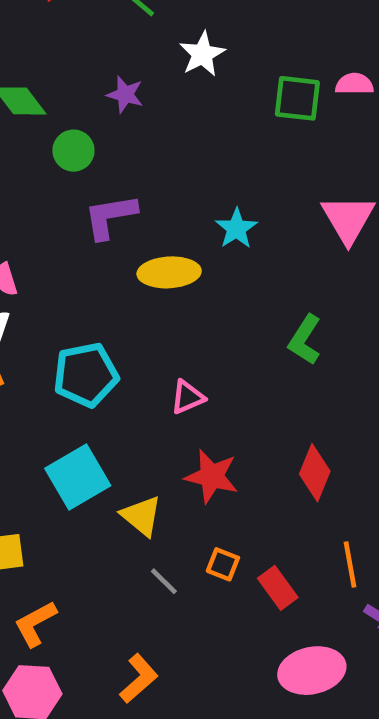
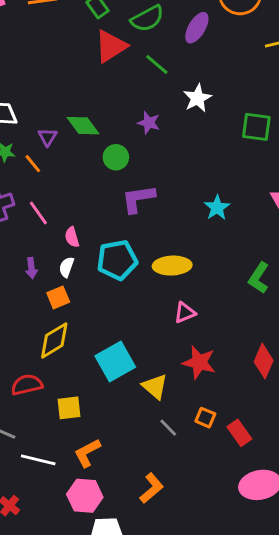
yellow ellipse: (169, 272) -> (172, 266), moved
cyan pentagon: (86, 375) -> (117, 260), moved

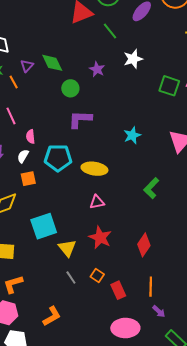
orange square: (58, 297) -> (28, 179), moved

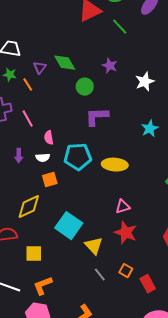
white star: (133, 59) -> (145, 82), moved
white semicircle: (23, 156) -> (43, 158), turned -120
pink triangle: (97, 202) -> (123, 207), moved
cyan square: (44, 226) -> (69, 226), turned -32

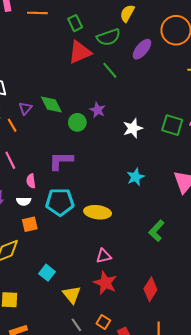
green circle: (85, 87) -> (77, 122), moved
purple L-shape: (97, 117) -> (61, 161), moved
cyan square: (69, 226) -> (47, 273), size x0.6

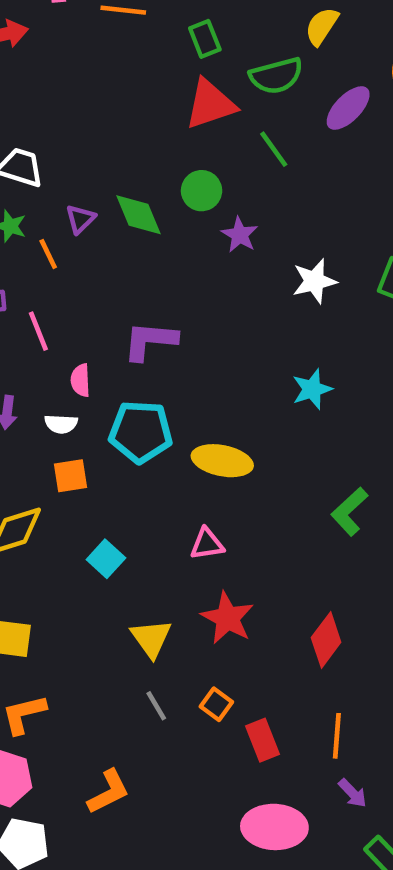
green circle: (77, 122) -> (202, 191), moved
pink triangle: (104, 256) -> (207, 544), moved
cyan square: (47, 273) -> (106, 559), moved

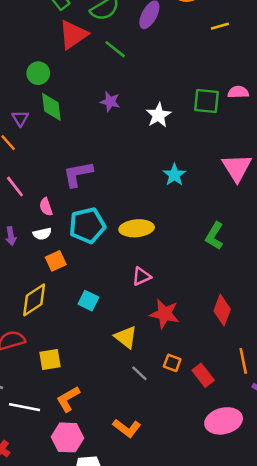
green circle: (202, 191) -> (38, 73), moved
green diamond: (138, 215) -> (51, 107), turned 32
orange L-shape: (108, 792) -> (127, 428), turned 80

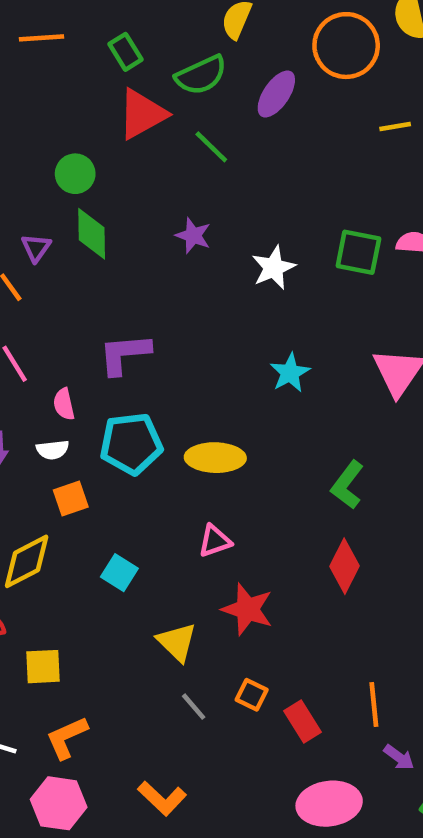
red diamond: (222, 310) -> (345, 566), moved

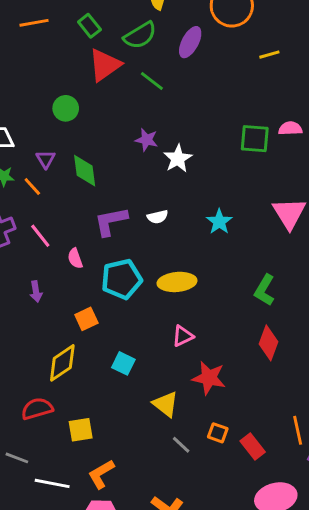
green diamond: (92, 234) -> (85, 171), moved
white star: (274, 268) -> (178, 159), moved
white semicircle: (53, 450) -> (158, 217), moved

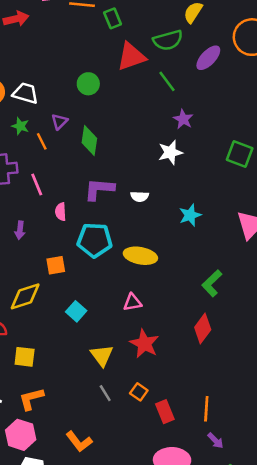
green rectangle: (89, 26) -> (113, 18), moved
purple star: (147, 140) -> (183, 119), moved

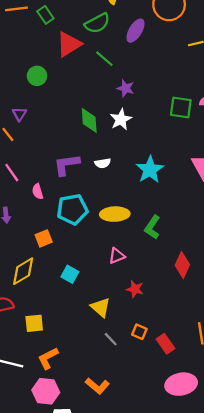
green diamond: (89, 140) -> (89, 120), moved
cyan star: (190, 215) -> (150, 170), size x1.4
green L-shape: (212, 283) -> (152, 227), moved
red star: (144, 344) -> (135, 289), size x0.7

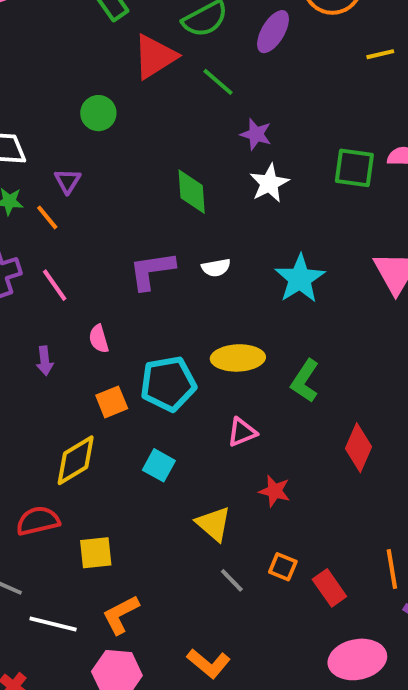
white star: (121, 119) -> (269, 183), moved
pink semicircle: (38, 191) -> (99, 339), moved
cyan pentagon: (72, 209) -> (168, 384), moved

